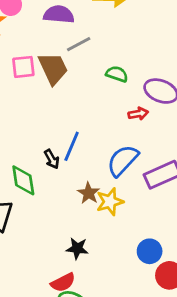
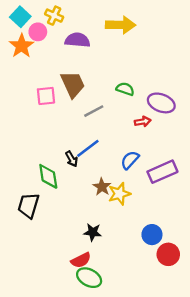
gray line: (79, 44) -> (94, 111), moved
pink square: (23, 67) -> (46, 96), moved
blue line: (72, 146) -> (88, 148), turned 30
blue semicircle: (123, 161) -> (130, 160), size x0.7

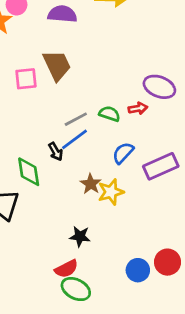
green semicircle: (125, 89) -> (110, 114), moved
gray line: (94, 111) -> (76, 119), moved
blue circle: (152, 235) -> (138, 270), moved

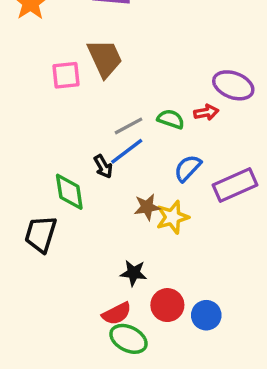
brown star: (91, 184) -> (147, 207), turned 30
red circle: (168, 262) -> (167, 305), moved

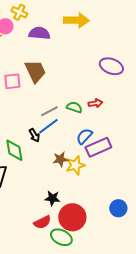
purple ellipse: (233, 85) -> (111, 66), moved
purple rectangle: (235, 185) -> (98, 147), moved
red circle: (167, 305) -> (72, 217), size x1.4
blue circle: (206, 315) -> (118, 208), moved
green ellipse: (128, 339) -> (61, 237), moved

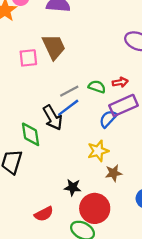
black arrow: (34, 135) -> (53, 118), size x1.6
purple rectangle: (98, 147) -> (124, 105), moved
brown star: (60, 159) -> (114, 173), moved
red semicircle: (42, 222) -> (44, 214), moved

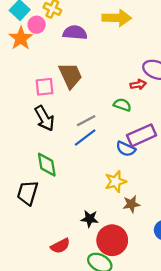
red arrow: (120, 82) -> (138, 85), moved
green semicircle: (97, 87) -> (122, 105), moved
black arrow: (53, 118) -> (44, 118), moved
blue semicircle: (108, 119) -> (126, 149), turned -108

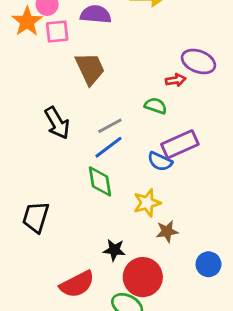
pink square: (44, 87) -> (57, 32), moved
green diamond: (47, 165) -> (100, 181), moved
red semicircle: (60, 246) -> (77, 284), size x1.4

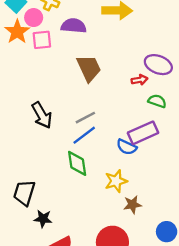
brown trapezoid: (90, 69) -> (89, 68), moved
green semicircle: (156, 106) -> (157, 101), moved
black star: (114, 250) -> (43, 219), moved

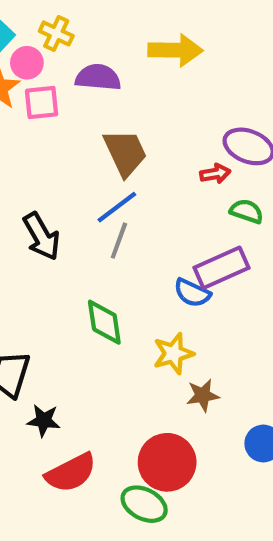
gray line: (85, 118) -> (119, 241), turned -42
blue line: (84, 135) -> (117, 207), moved

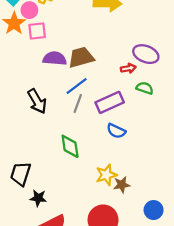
purple semicircle: (98, 77) -> (55, 58), moved
brown trapezoid: (125, 153) -> (81, 57), turned -80
purple rectangle: (221, 268) -> (110, 102), moved
yellow star: (173, 354) -> (106, 175), moved

